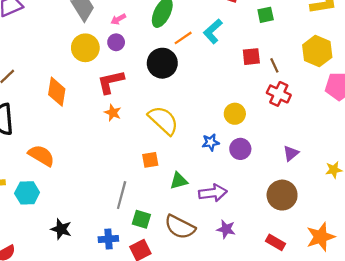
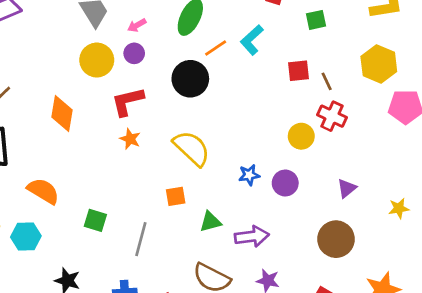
yellow circle: (235, 114) -> (301, 136), moved
green square: (141, 219) -> (95, 220), moved

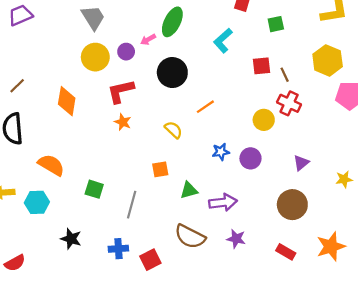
pink arrow: (137, 25) -> (148, 39), moved
orange line: (216, 48) -> (205, 107), moved
yellow semicircle: (192, 148) -> (173, 130), size x0.6

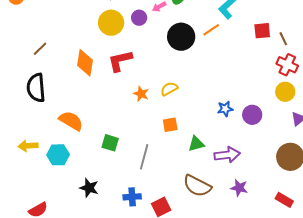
red L-shape: (121, 91) -> (120, 61), moved
orange line: (205, 107) -> (211, 30), moved
yellow circle: (264, 120) -> (285, 92), moved
orange star: (123, 122) -> (141, 94), moved
yellow semicircle: (173, 130) -> (169, 89), moved, turned -72

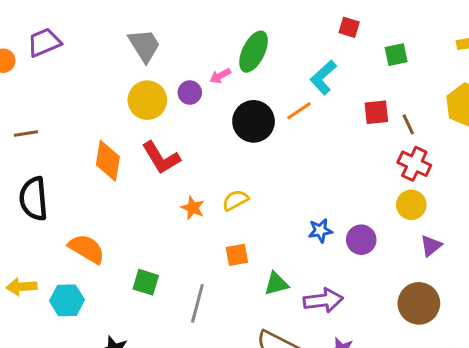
brown line: (40, 49) -> (26, 133), moved, turned 35
red L-shape: (120, 61) -> (161, 158), turned -108

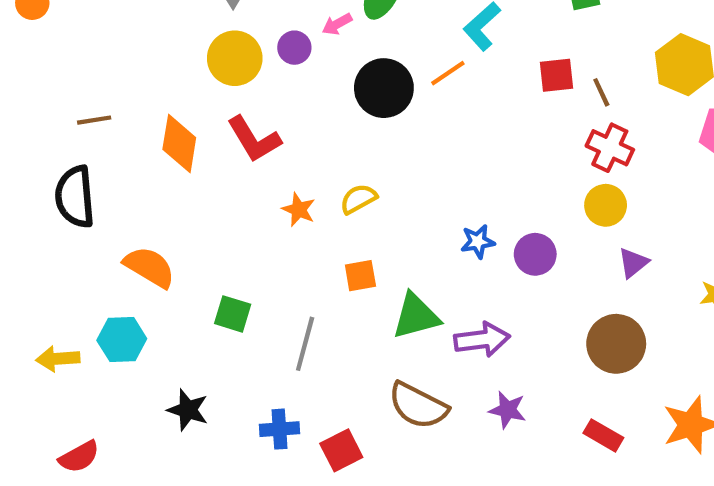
brown line: (26, 133) -> (94, 120), moved
green triangle: (276, 284) -> (416, 316), size x1.4
yellow arrow: (21, 287) -> (58, 359), moved

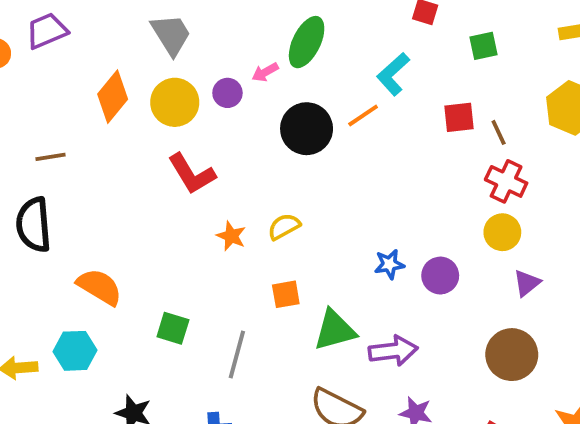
orange diamond: (179, 143) -> (113, 97), moved, turned 30

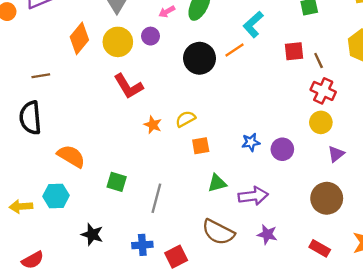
pink arrow: (265, 72) -> (167, 12), moved
orange square: (286, 294) -> (201, 146), moved
green triangle: (335, 330) -> (217, 183), size x0.7

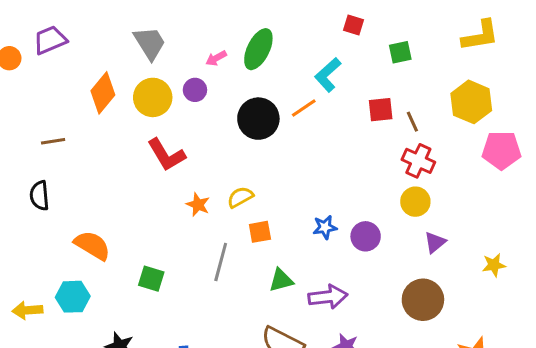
black semicircle: (30, 118) -> (39, 196), size x0.7
gray line: (156, 198) -> (221, 262), moved

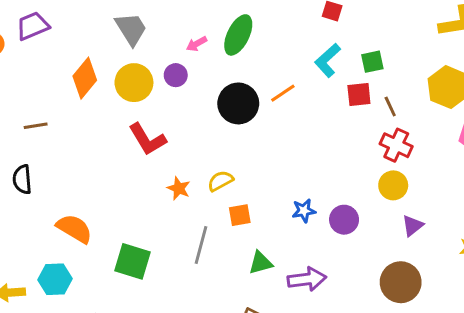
green square: (400, 52) -> (372, 62), moved
cyan L-shape: (328, 75) -> (328, 60), moved
green square: (151, 279) -> (132, 261), size x1.4

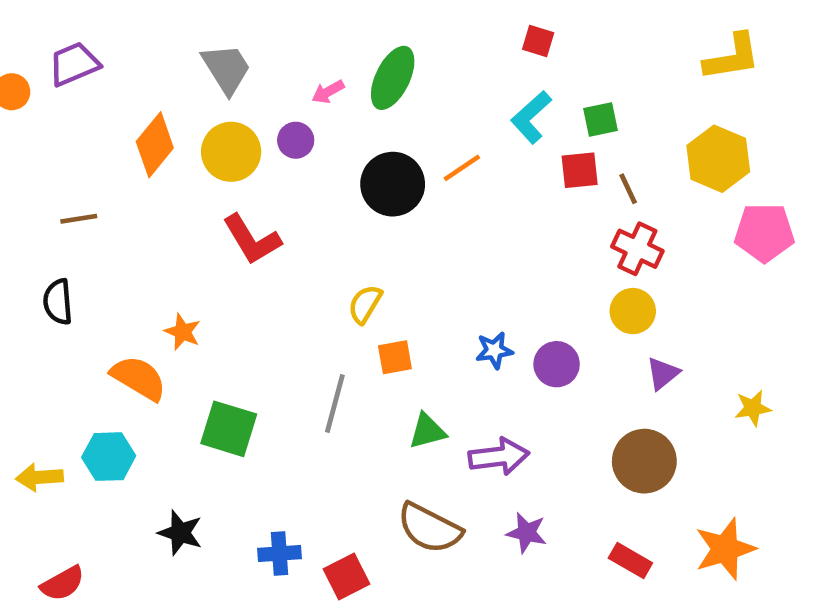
yellow semicircle: (220, 181) -> (365, 304), turned -30
orange star: (179, 188) -> (183, 332), moved

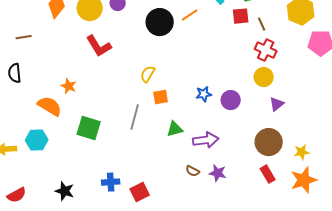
yellow star: (753, 408) -> (302, 152), moved
brown semicircle: (430, 528) -> (193, 171), moved, size x0.5
black star: (180, 533) -> (65, 191), moved
red rectangle: (630, 560) -> (268, 174), moved, turned 30

